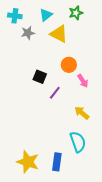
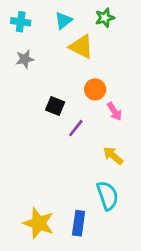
gray star: (28, 33) -> (25, 59), moved

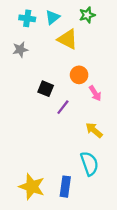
cyan cross: (21, 22) -> (27, 18), moved

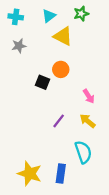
cyan cross: (27, 18) -> (16, 17), moved
orange circle: (79, 75) -> (61, 69), moved
pink arrow: (95, 93) -> (89, 96), moved
purple line: (63, 107) -> (59, 121), moved

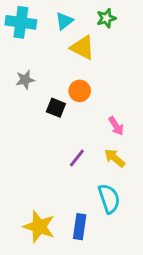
cyan cross: (16, 17) -> (21, 22), size x1.5
gray star: (19, 46) -> (25, 80), moved

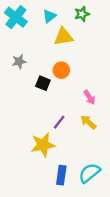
cyan cross: (21, 22) -> (16, 17), turned 30
yellow triangle: (82, 48) -> (63, 37), turned -36
cyan semicircle: (109, 199) -> (89, 173), moved, turned -110
yellow star: (39, 227) -> (43, 145), moved, turned -30

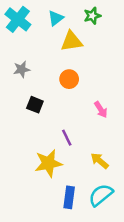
black square: (43, 83) -> (35, 105), moved
purple line: (59, 122) -> (67, 138), turned -64
yellow arrow: (88, 122) -> (100, 161), moved

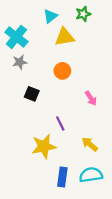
cyan cross: (18, 19) -> (16, 37), moved
cyan semicircle: (101, 195) -> (91, 175), turned 30

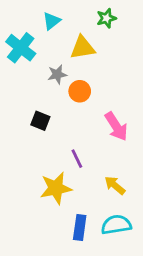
cyan triangle: (50, 16) -> (52, 21), moved
gray star: (20, 62) -> (57, 74), moved
pink arrow: (91, 98) -> (116, 126), size x1.5

